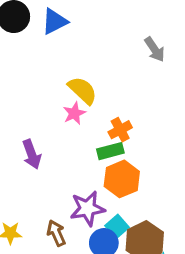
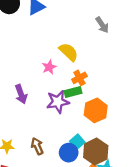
yellow semicircle: (82, 90) -> (69, 52), moved
orange hexagon: (122, 179) -> (96, 110), moved
purple star: (87, 208) -> (58, 102), moved

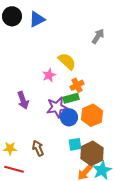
gray arrow: (102, 25) -> (98, 36), turned -112
cyan square: (77, 142) -> (75, 144), turned 32
blue circle: (69, 153) -> (69, 117), moved

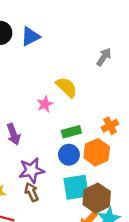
orange cross: (77, 85) -> (110, 126), moved
purple star: (57, 107) -> (32, 170), moved
cyan square: (75, 144) -> (76, 187), size x1.6

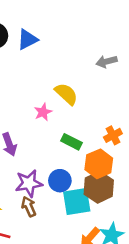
gray arrow: (104, 57) -> (107, 62), turned -138
green rectangle: (71, 132) -> (72, 142), turned 42
blue circle: (69, 155) -> (60, 181), moved
brown hexagon: (97, 198) -> (99, 187), moved

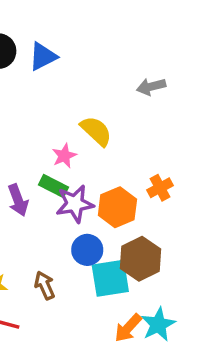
green rectangle: (72, 142) -> (54, 186), moved
orange hexagon: (99, 164) -> (117, 207), moved
purple star: (29, 183) -> (75, 204), moved

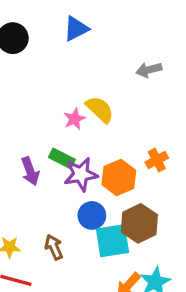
blue triangle: (43, 56) -> (76, 29), moved
pink star: (64, 156) -> (74, 119), moved

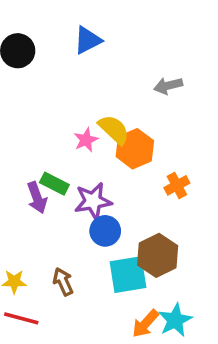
green rectangle: (62, 158) -> (54, 184), moved
orange hexagon: (119, 177) -> (135, 149), moved
blue circle: (92, 215) -> (105, 231), moved

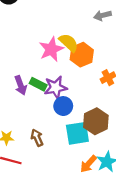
pink star: (86, 140) -> (51, 49), size x1.6
green rectangle: (54, 184) -> (38, 84), moved

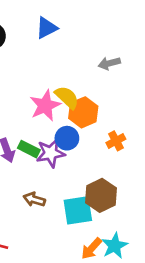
blue circle: (63, 106) -> (67, 138), moved
brown arrow: (37, 138) -> (34, 199), moved, turned -49

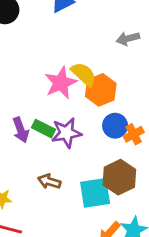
blue circle: (67, 138) -> (115, 126), moved
orange cross: (116, 141) -> (134, 134), moved

